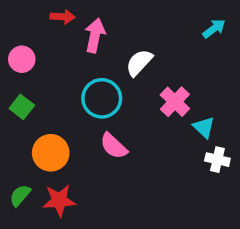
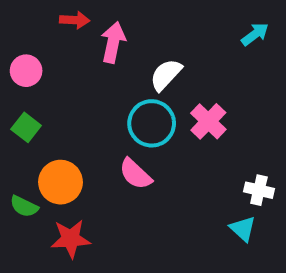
cyan circle: (102, 98) -> (152, 123), moved
cyan triangle: (204, 127) -> (243, 229), moved
green semicircle: (20, 195) -> (24, 206), moved, turned -105

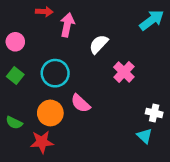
cyan arrow: (255, 34) -> (152, 20), size x1.5
cyan circle: (152, 123) -> (55, 73), moved
orange circle: (60, 182) -> (50, 113), moved

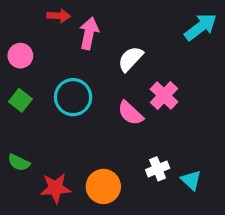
pink semicircle: (80, 103) -> (130, 113), moved
orange circle: (50, 113) -> (103, 186), moved
white cross: (154, 113) -> (158, 169), moved, turned -35

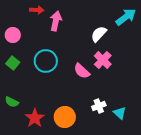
white semicircle: (130, 59) -> (99, 34), moved
red star: (55, 188) -> (35, 118), turned -30

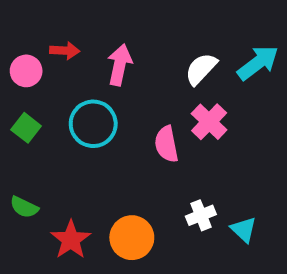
red arrow: (37, 10) -> (65, 51), moved
cyan arrow: (126, 17) -> (258, 63), moved
pink arrow: (56, 21) -> (120, 65), moved
pink semicircle: (82, 71) -> (166, 144), turned 36

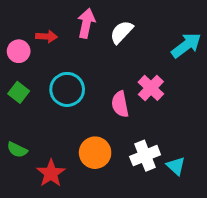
pink arrow: (120, 65) -> (86, 23), moved
white semicircle: (201, 69) -> (122, 32), moved
white cross: (201, 215) -> (145, 156), size x1.4
orange circle: (132, 238) -> (95, 153), moved

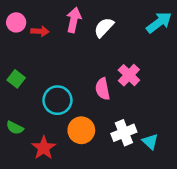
cyan arrow: (186, 45) -> (159, 22), moved
pink circle: (19, 51) -> (16, 22), moved
cyan circle: (67, 89) -> (57, 100), moved

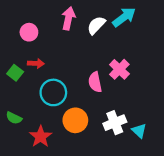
pink circle: (16, 22) -> (29, 32), moved
cyan arrow: (159, 22) -> (124, 17), moved
red arrow: (40, 31) -> (36, 64), moved

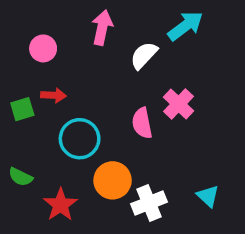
white semicircle: (96, 25) -> (144, 55), moved
green square: (15, 73) -> (22, 109), turned 35
white cross: (115, 123) -> (149, 203), moved

